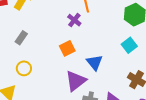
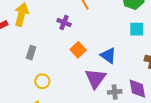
purple cross: (74, 20) -> (64, 23), moved
cyan square: (129, 45) -> (137, 29), turned -35

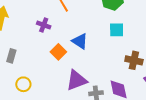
blue triangle: (108, 55) -> (80, 41), moved
purple triangle: (95, 79) -> (76, 80), turned 35

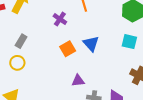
purple triangle: (76, 80) -> (78, 81), size x0.6
yellow circle: (23, 84) -> (17, 63), moved

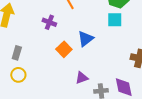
cyan square: (129, 42) -> (115, 20), moved
blue triangle: (91, 44) -> (85, 39), turned 48

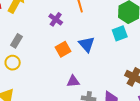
cyan square: (115, 20) -> (120, 33), turned -35
blue triangle: (85, 39) -> (87, 44), turned -48

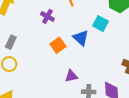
cyan square: (120, 33) -> (101, 24), moved, turned -35

